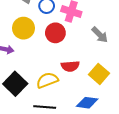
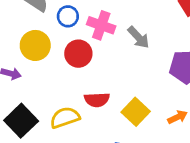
gray arrow: (100, 35) -> (138, 37), moved

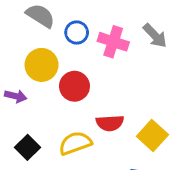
gray arrow: (138, 37) -> (155, 36), moved
red circle: (78, 54) -> (74, 86), moved
black square: (21, 121) -> (27, 147), size x0.7

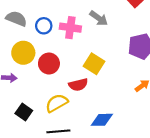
yellow square: (152, 135) -> (94, 64), moved

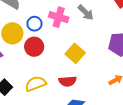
blue circle: (44, 26) -> (34, 24), moved
red semicircle: (78, 85) -> (68, 81), moved

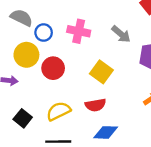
gray arrow: (86, 13) -> (121, 34), moved
blue circle: (34, 24) -> (44, 33), moved

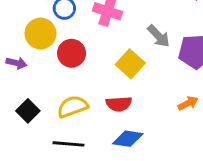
gray arrow: (121, 34) -> (159, 36), moved

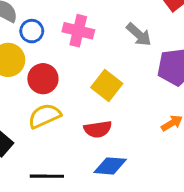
gray arrow: (159, 36) -> (139, 35), moved
yellow semicircle: (73, 107) -> (44, 116), moved

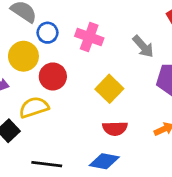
yellow semicircle: (44, 116) -> (34, 107), moved
red semicircle: (98, 129) -> (115, 128), moved

